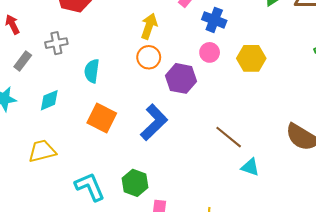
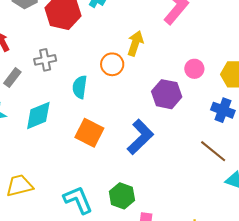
blue cross: (214, 20) -> (223, 110), moved
orange circle: (149, 57) -> (112, 64), moved
cyan diamond: (49, 100) -> (38, 116), size x1.4
yellow trapezoid: (42, 151) -> (19, 186), moved

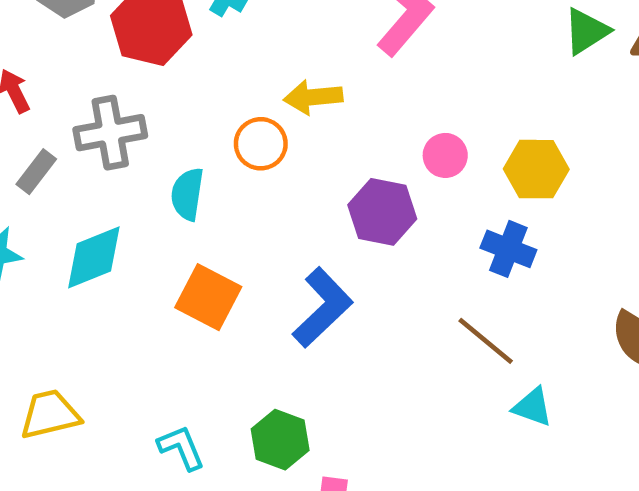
yellow arrow: (135, 43) -> (313, 97), turned -115
gray cross: (45, 60) -> (110, 133), size x1.4
cyan L-shape: (78, 200) -> (181, 448), size x0.7

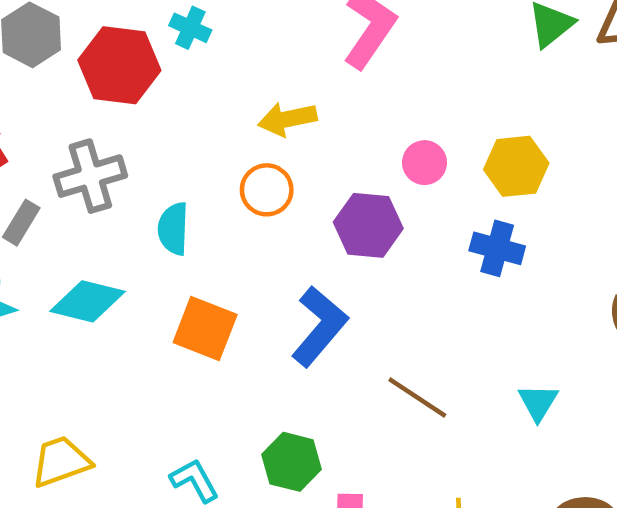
orange circle: (261, 144) -> (267, 190), moved
cyan diamond: (94, 257) -> (87, 301), turned 42
brown line: (486, 341) -> (417, 397), moved
cyan triangle: (533, 407) -> (538, 402), turned 48

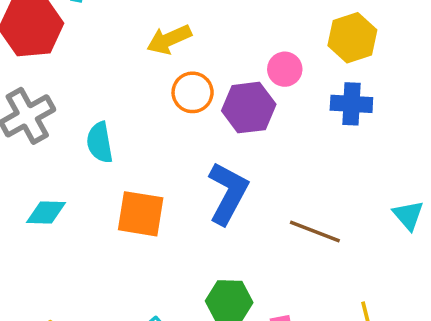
pink circle: (425, 163) -> (285, 69), moved
orange circle: (267, 190) -> (193, 92), moved
cyan diamond: (87, 301) -> (46, 212), size x0.7

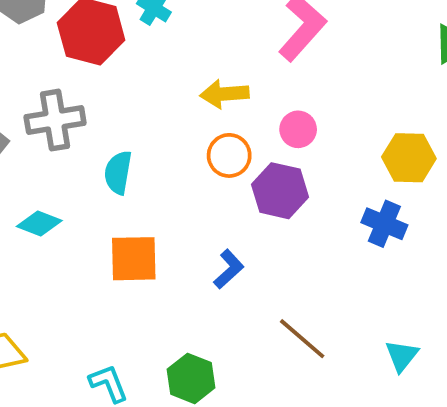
pink circle: (285, 69) -> (298, 129), moved
blue L-shape: (228, 193) -> (229, 269), size x0.6
orange square: (141, 214) -> (134, 259), turned -30

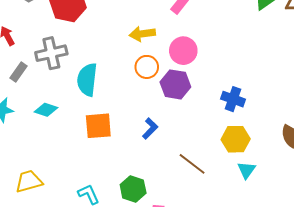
pink circle: (298, 129) -> (183, 51), size x1.4
yellow hexagon: (409, 158) -> (236, 139), moved
cyan semicircle: (118, 173) -> (87, 80), size x1.4

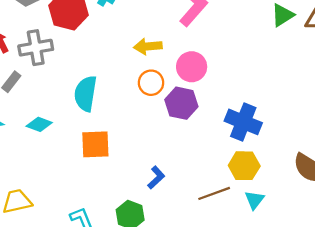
gray cross: (51, 53) -> (36, 48), moved
blue cross: (233, 99) -> (243, 122), size x1.4
blue L-shape: (150, 129) -> (156, 178), moved
brown line: (192, 164) -> (214, 193), moved, turned -60

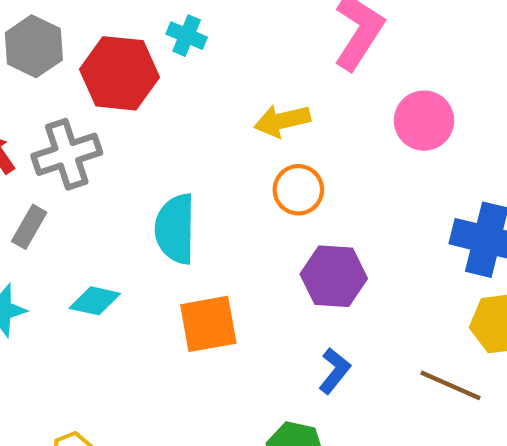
pink circle: (192, 67) -> (424, 121), moved
purple hexagon: (181, 103) -> (334, 276), moved
brown line: (214, 193) -> (450, 385), turned 52

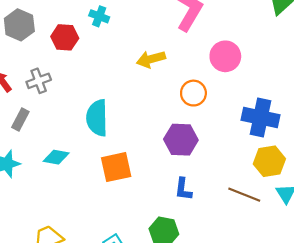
red hexagon: (119, 73) -> (65, 37), size x0.7
gray cross: (67, 154) -> (39, 81), size x0.7
orange circle: (298, 190) -> (193, 93), moved
blue L-shape: (335, 371) -> (183, 189), turned 150

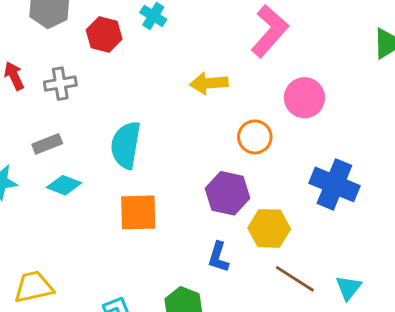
gray rectangle: (20, 120) -> (47, 144), moved, turned 30
yellow hexagon: (269, 161) -> (269, 228), moved

